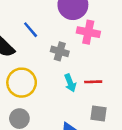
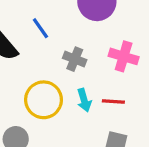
pink cross: (88, 32) -> (124, 56), moved
yellow circle: (22, 83) -> (44, 100), moved

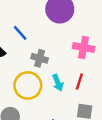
gray cross: (75, 59) -> (40, 58), moved
red line: (113, 101) -> (79, 81), turned -70

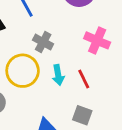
red line: (79, 81) -> (84, 79), turned -56

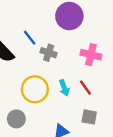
gray cross: (43, 42) -> (49, 53), moved

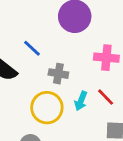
gray cross: (49, 53) -> (58, 74), moved
cyan arrow: (64, 88) -> (81, 101), turned 49

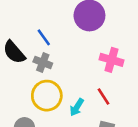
gray cross: (58, 74) -> (43, 62), moved
cyan arrow: (81, 101) -> (77, 107), moved

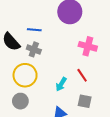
blue line: (44, 37) -> (34, 30), turned -48
yellow circle: (47, 96) -> (25, 75), moved

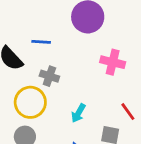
gray cross: (34, 49) -> (49, 76), moved
red line: (82, 75) -> (128, 112), moved

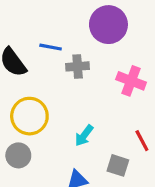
gray cross: (49, 76) -> (78, 66), moved, turned -30

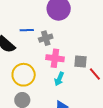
pink cross: (131, 81) -> (55, 58), moved
gray square: (118, 165) -> (80, 62), moved

